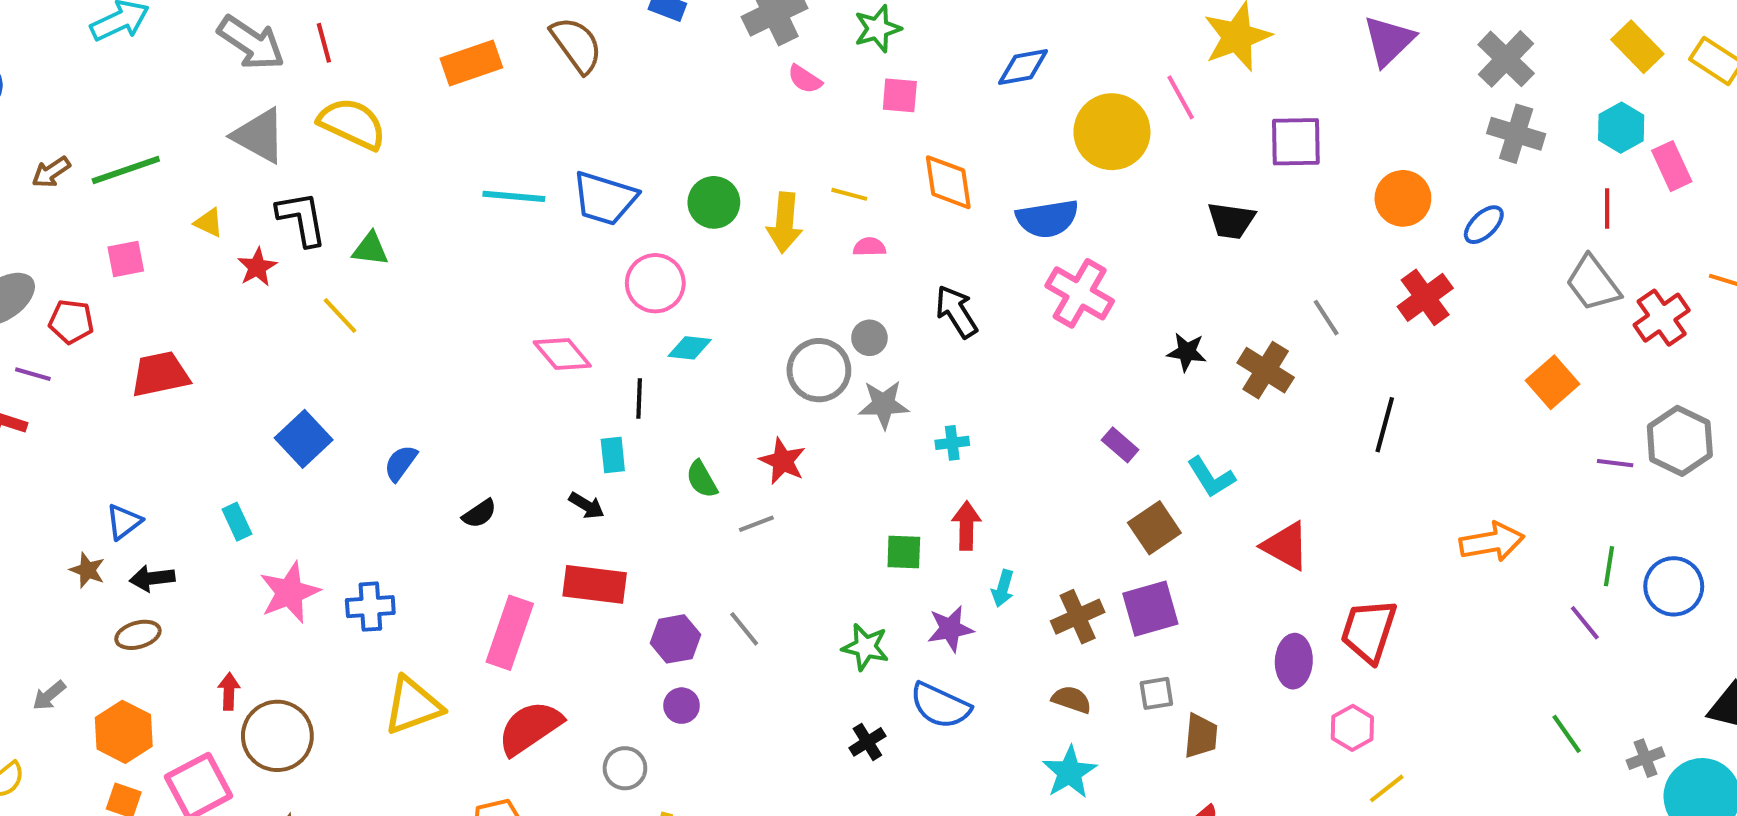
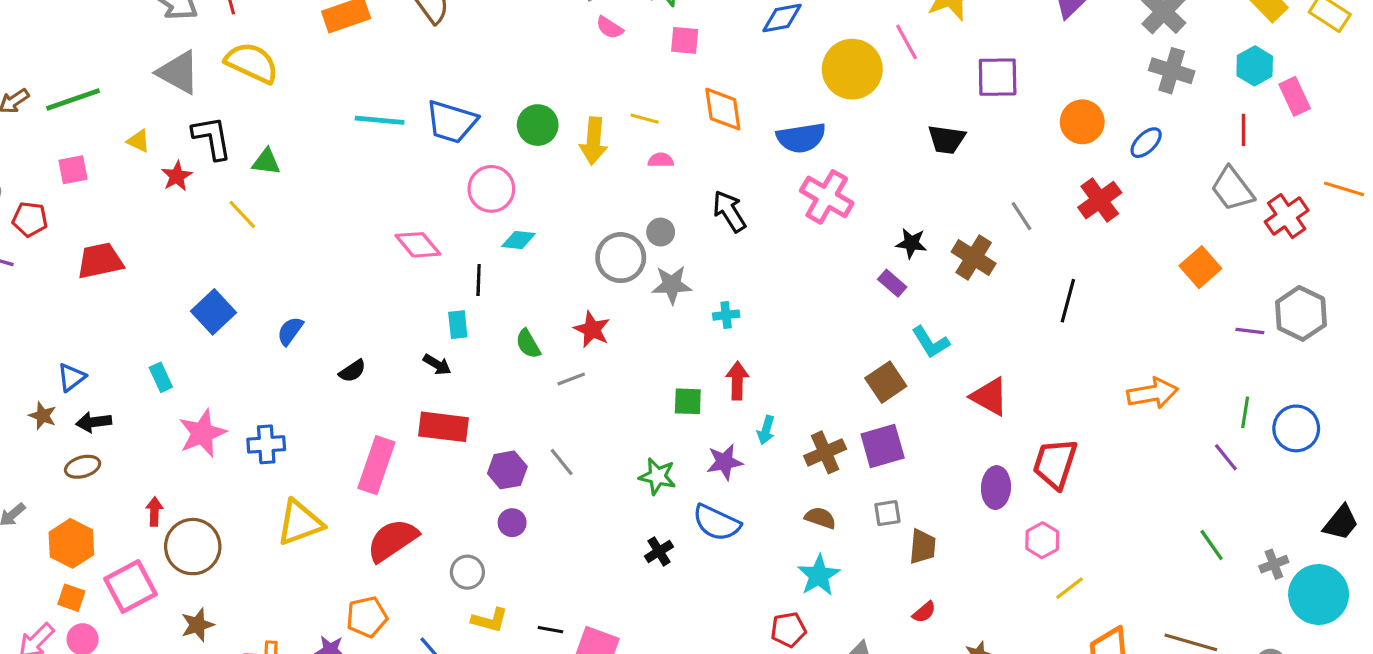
purple rectangle: (1120, 445) -> (892, 283), moved

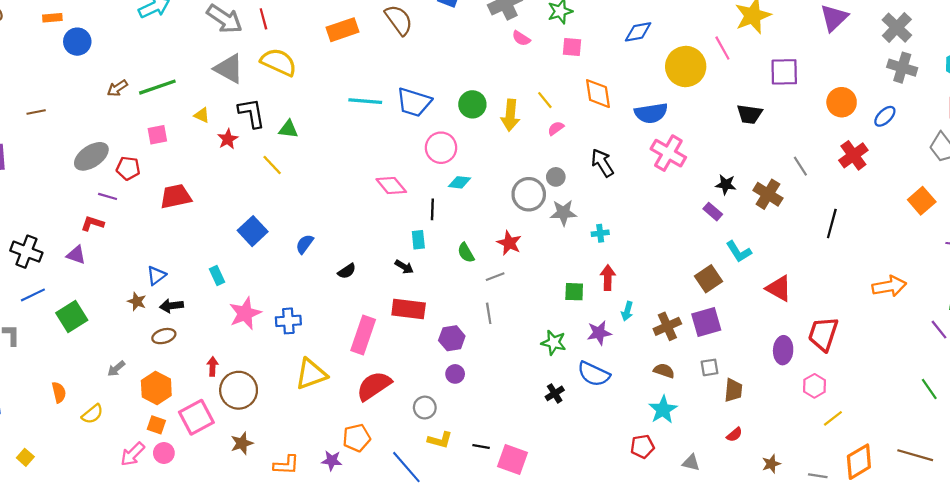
yellow line: (645, 119) -> (545, 100), turned 36
pink semicircle: (661, 160) -> (556, 128), turned -35
gray line: (562, 462) -> (489, 313), moved, turned 30

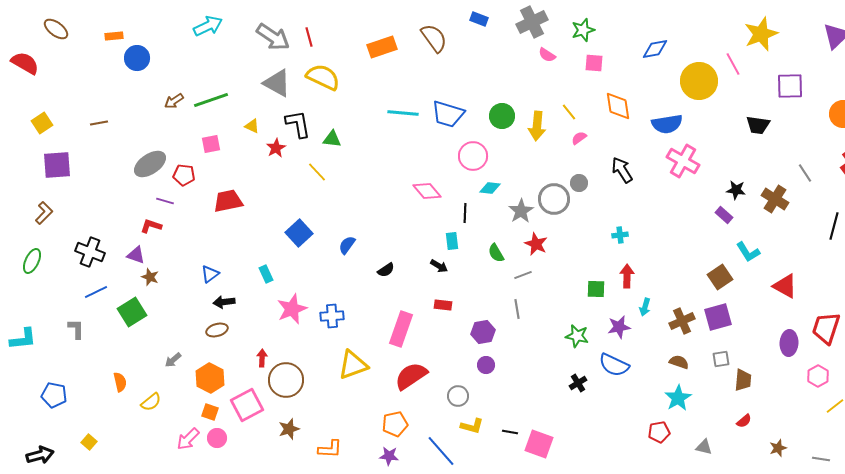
gray star: (563, 213) -> (521, 211), moved, turned -30
brown star: (137, 301) -> (150, 277), moved
red rectangle: (409, 309) -> (443, 305), size x0.6
purple star: (332, 461) -> (389, 456), moved

